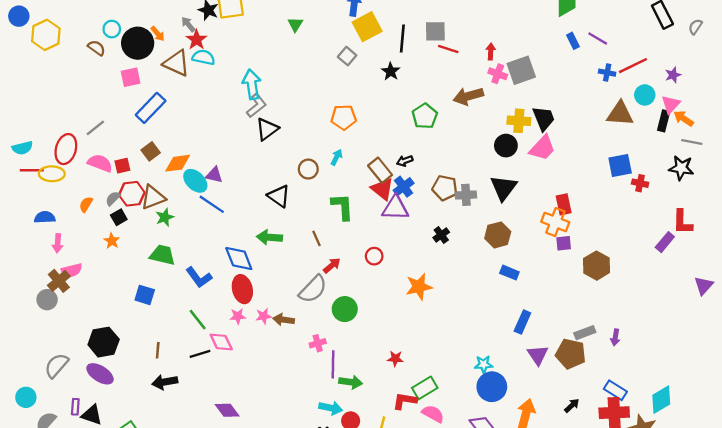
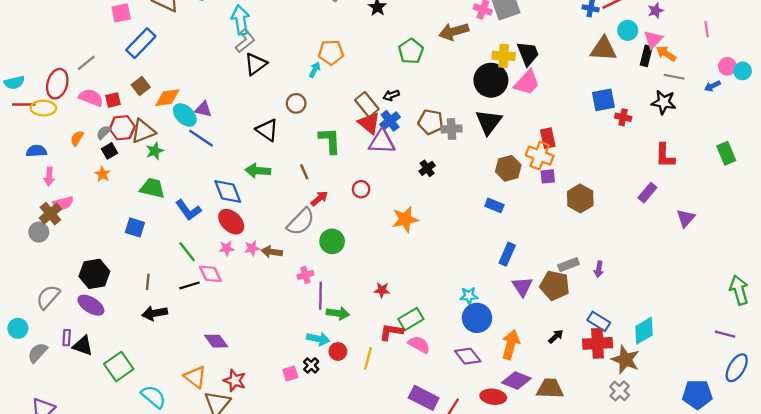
black circle: (506, 146) -> (491, 80), size x1.5
cyan arrow: (337, 157) -> (315, 70), moved
brown hexagon: (498, 235) -> (508, 168), moved
purple rectangle: (665, 242) -> (647, 193), moved
red ellipse: (242, 289) -> (231, 222), turned -32

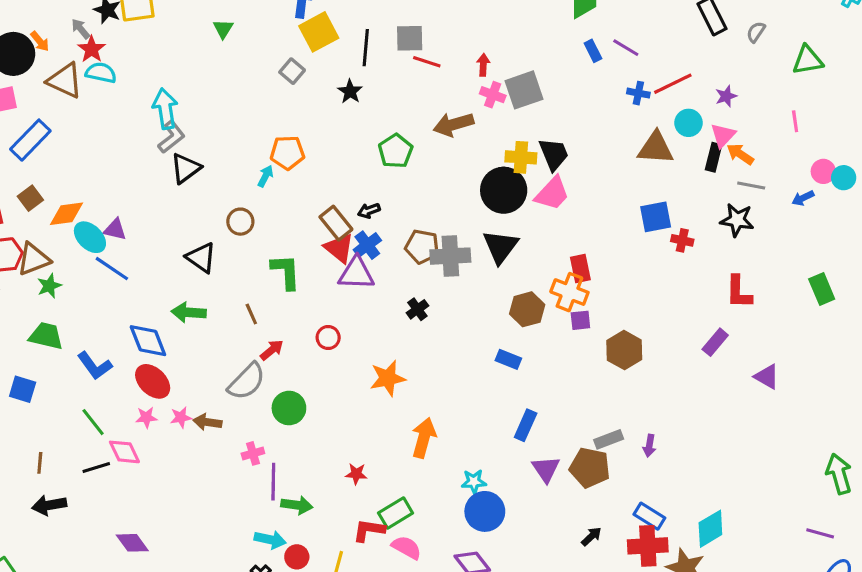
gray cross: (451, 129) -> (450, 256), size x1.4
purple triangle: (686, 218) -> (767, 377), turned -42
orange arrow: (511, 345) -> (424, 438), moved

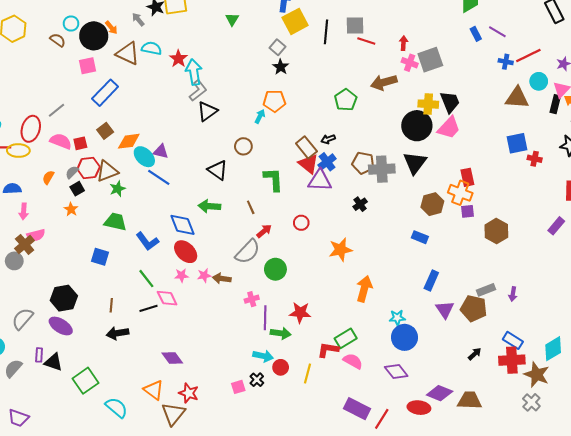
red star: (92, 49) -> (178, 59), moved
black star: (350, 92) -> (281, 67), moved
red star: (356, 474) -> (300, 313), moved, size x1.5

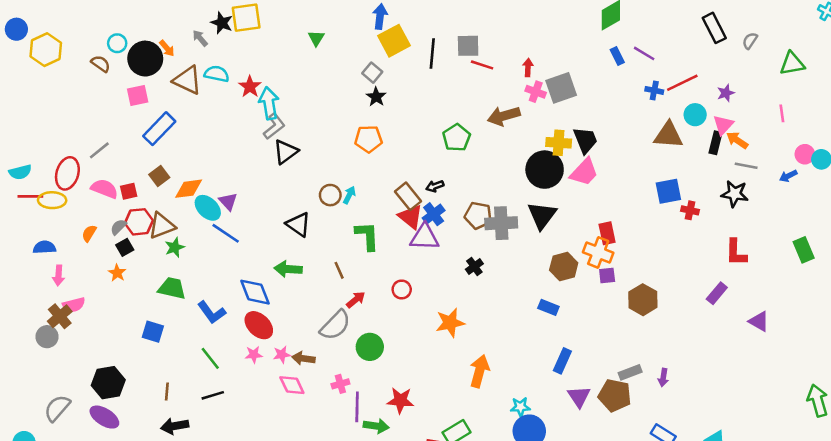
cyan arrow: (260, 116) -> (349, 195), moved
purple triangle: (161, 152) -> (228, 201), turned 35
pink diamond: (167, 298) -> (292, 385), moved

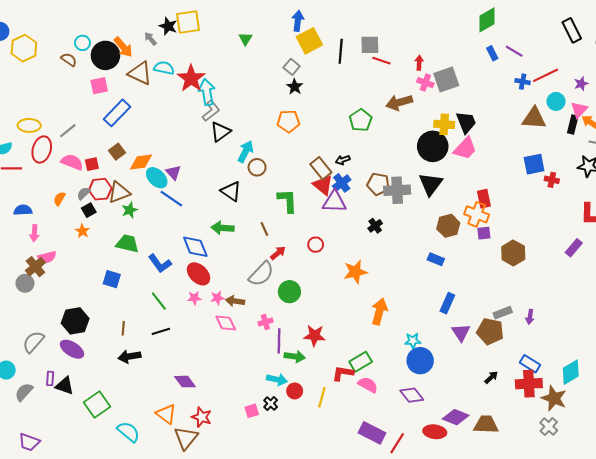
orange arrow: (167, 48) -> (123, 47), size x1.5
red star: (250, 87) -> (191, 78), size x1.5
cyan arrow: (349, 195) -> (246, 152), moved, size x1.5
yellow ellipse: (52, 200) -> (29, 125), moved

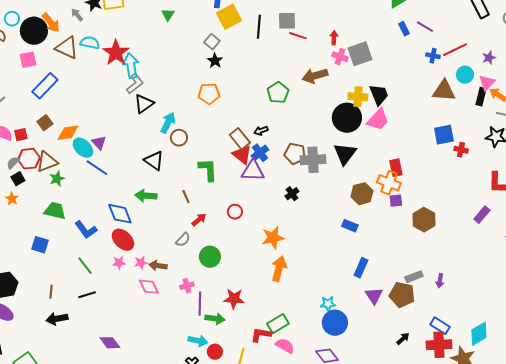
gray semicircle: (261, 274) -> (183, 240), size x0.6
orange arrow: (379, 312) -> (279, 269), moved

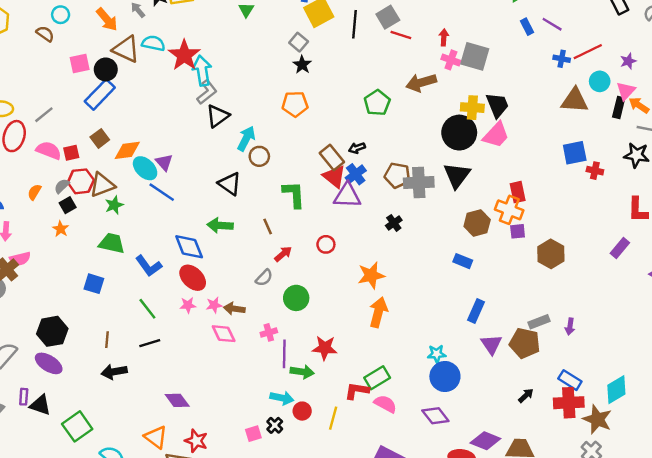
gray square: (287, 21) -> (388, 17), turned -30
black circle: (34, 31) -> (106, 69), moved, size x0.7
gray square: (360, 54) -> (475, 56), turned 35

